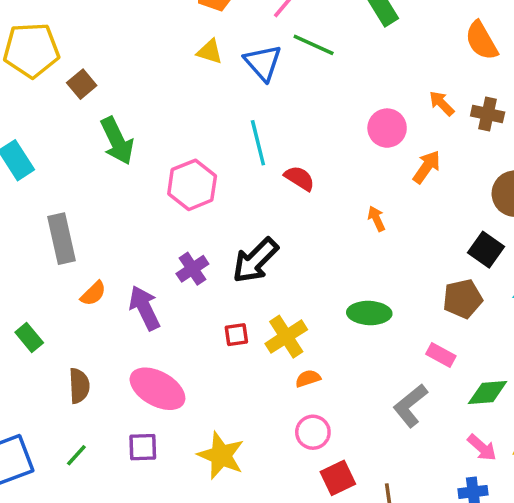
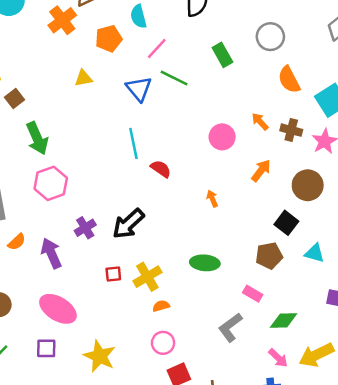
yellow triangle: (210, 52) -> (83, 78), moved, turned -30
orange arrow: (427, 167) -> (261, 171), moved
pink hexagon: (192, 185) -> (51, 183), moved

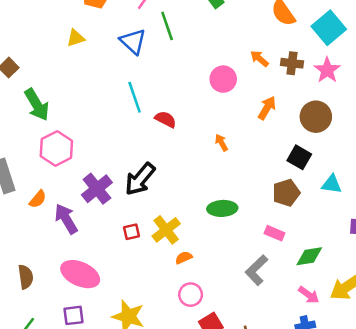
green line: (174, 78) -> (167, 26), turned 52
purple cross: (85, 228) -> (97, 189), size x1.4
orange semicircle: (17, 242) -> (38, 199), moved

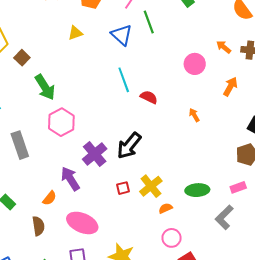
orange semicircle: (38, 199) -> (50, 198), moved
green ellipse: (222, 208) -> (197, 190), moved
pink rectangle: (275, 233) -> (238, 187), turned -42

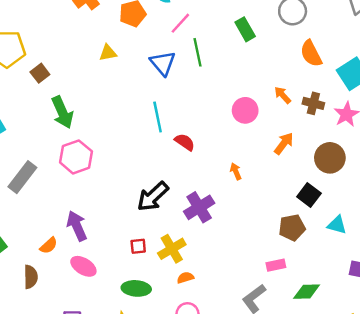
gray rectangle: (20, 145) -> (22, 177), turned 48
purple cross: (95, 154) -> (199, 207), moved
green ellipse: (197, 190) -> (136, 288), moved
pink ellipse: (82, 223) -> (83, 266), moved, size x0.7

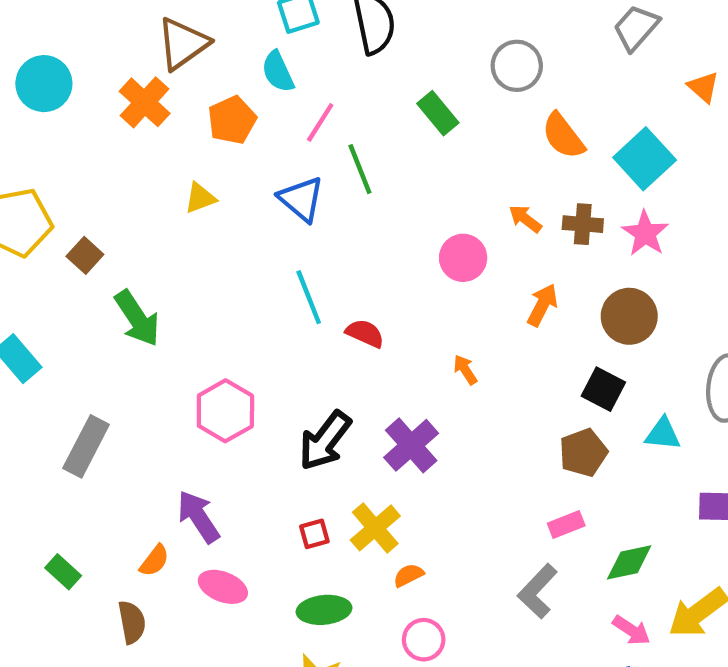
pink hexagon: (76, 157) -> (225, 411), moved

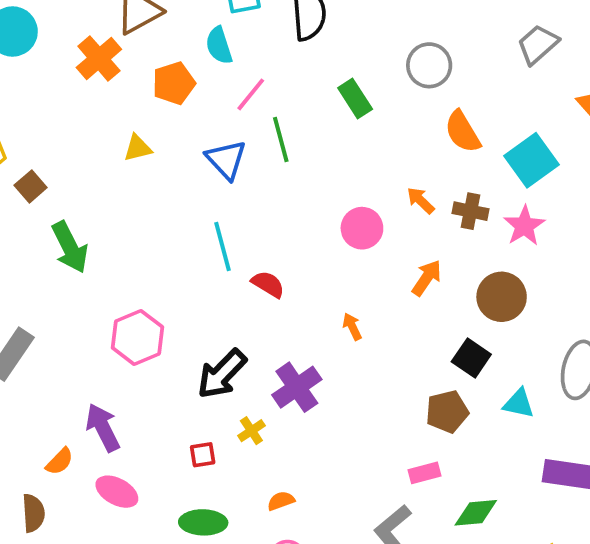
yellow cross: (375, 528) -> (251, 431), moved, size x0.6

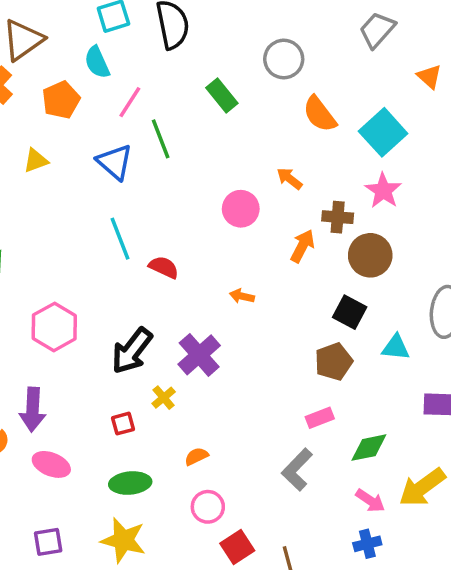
brown cross: (471, 211) -> (338, 217), moved
orange arrow: (352, 327) -> (242, 296), turned -45
purple arrow: (103, 428) -> (33, 410), turned -144

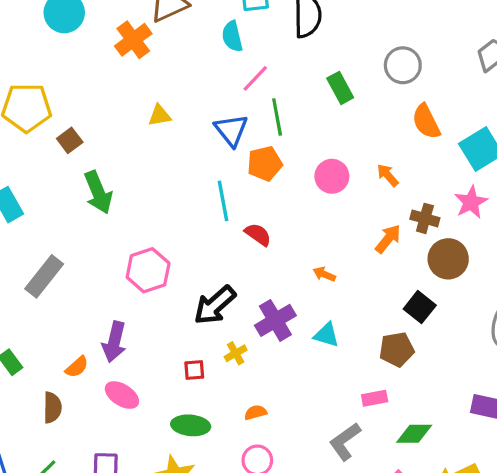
orange pentagon: (61, 100) -> (265, 164), moved
pink circle: (241, 209) -> (332, 176), moved
cyan triangle: (396, 347) -> (326, 335), moved

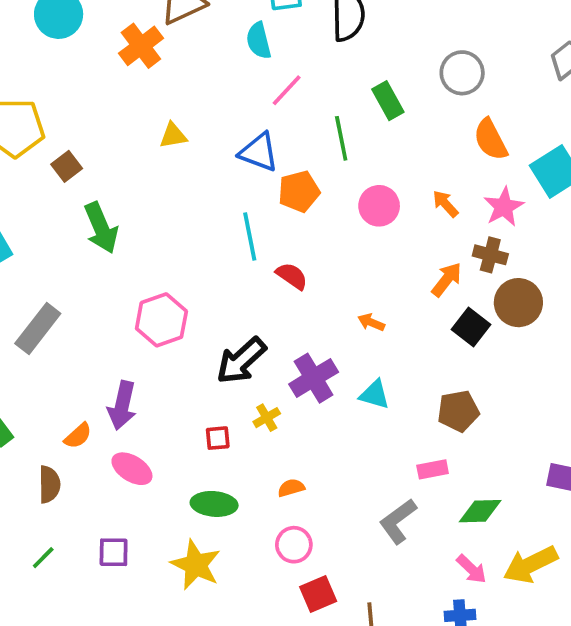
green line: (277, 117) -> (341, 138), moved
blue triangle: (231, 130) -> (259, 152), turned -30
pink star: (471, 202) -> (504, 207), moved
black square: (420, 307) -> (471, 327), moved

